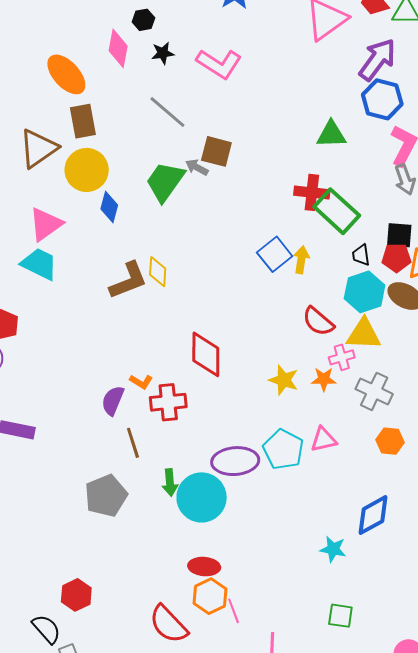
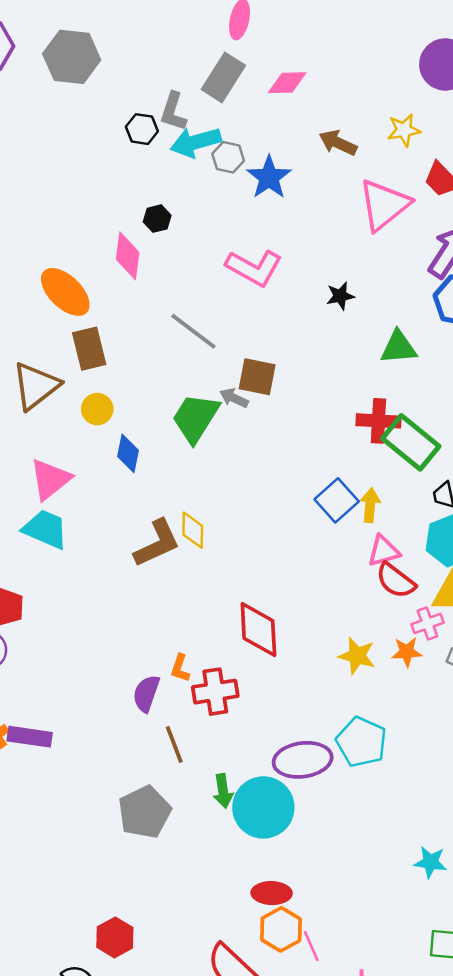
black star: (163, 53) -> (340, 296), moved
yellow circle: (87, 170) -> (97, 409), size x0.6
orange L-shape: (141, 382) -> (180, 668), turned 80
pink triangle: (324, 440) -> (384, 551), moved

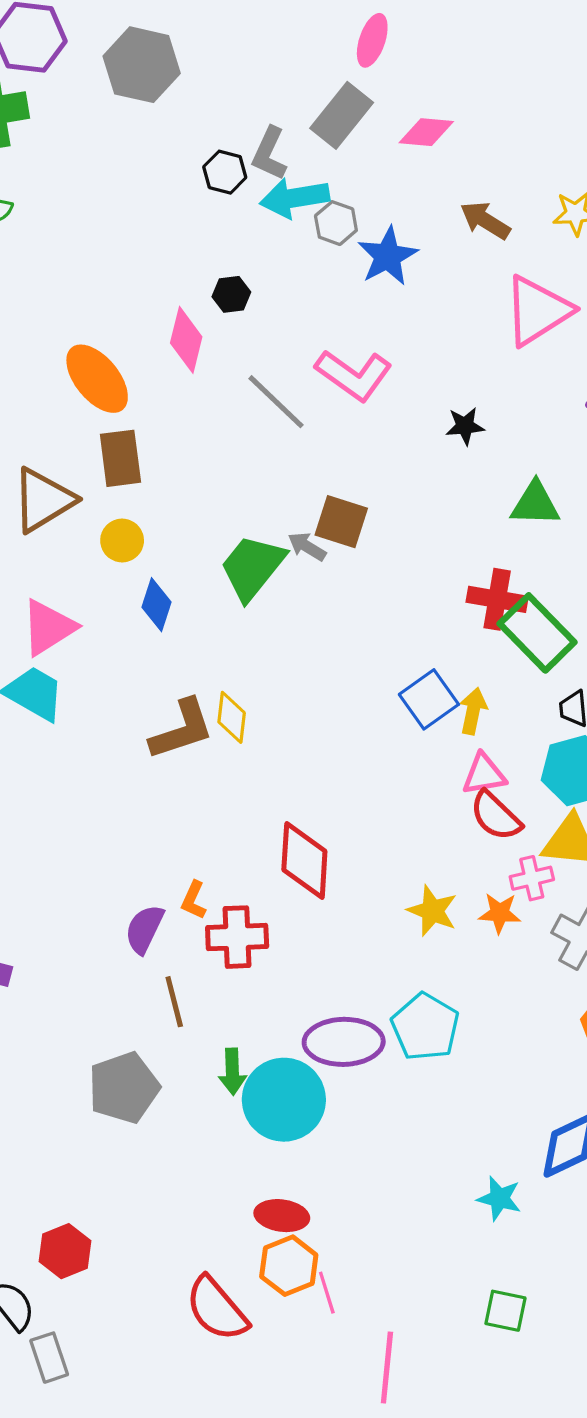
gray line: (193, 331) -> (276, 402), moved

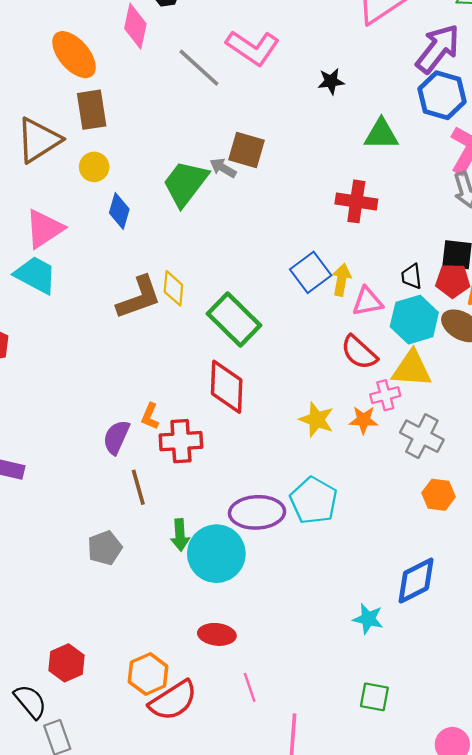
green rectangle: (537, 633) -> (234, 319), moved
pink triangle: (484, 774) -> (367, 301), moved
gray pentagon: (124, 1088) -> (105, 548), size x0.7
orange hexagon: (289, 1266) -> (148, 674), moved
red semicircle: (217, 1309) -> (173, 700), turned -81

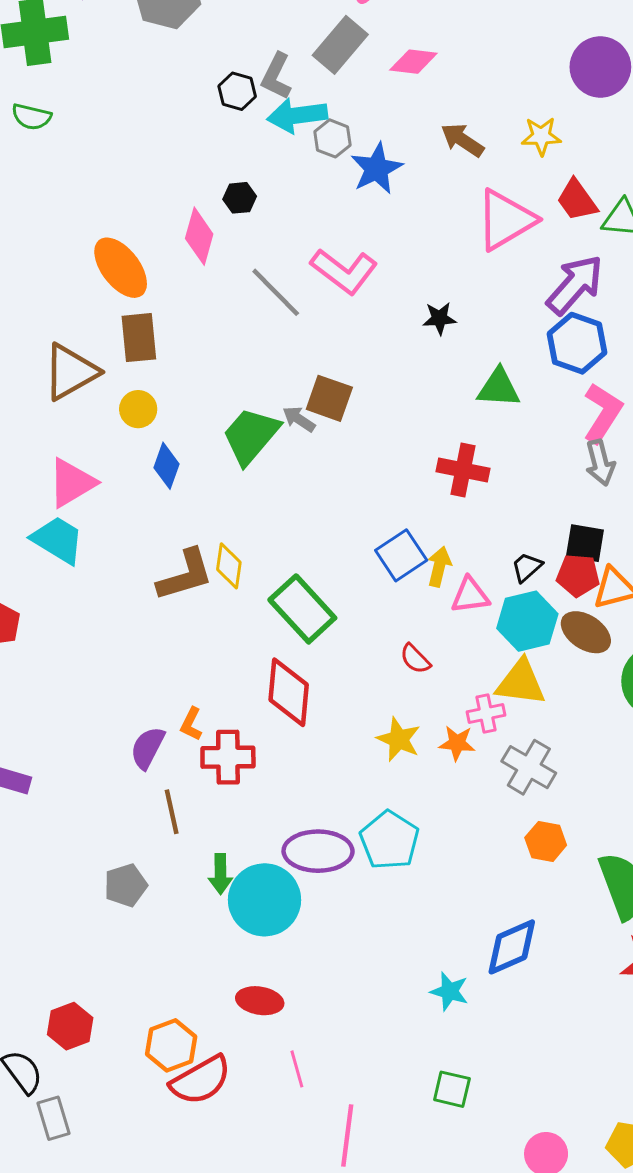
black trapezoid: (412, 276) -> (527, 567), turned 52
red semicircle: (359, 352) -> (415, 659), moved, size x0.7

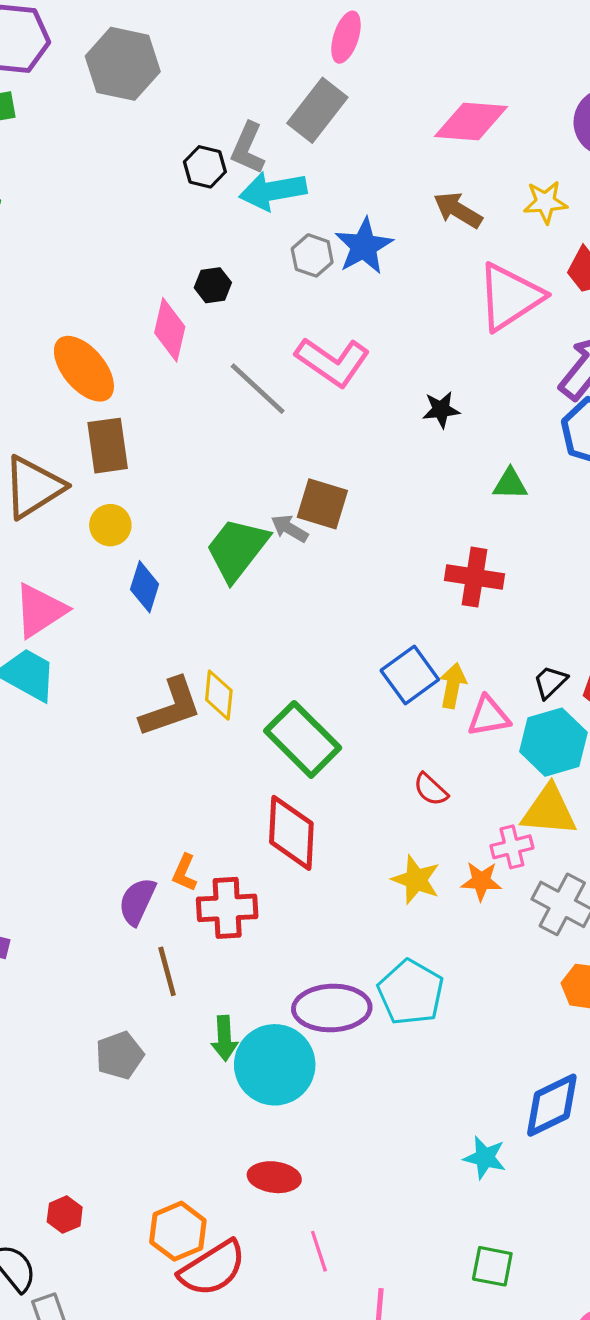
pink diamond: (413, 62) -> (471, 121), moved, size x1.4
gray hexagon: (332, 138) -> (312, 255), moved
green triangle: (499, 388) -> (510, 484), size x0.7
red hexagon: (70, 1026) -> (65, 1215), size x0.7

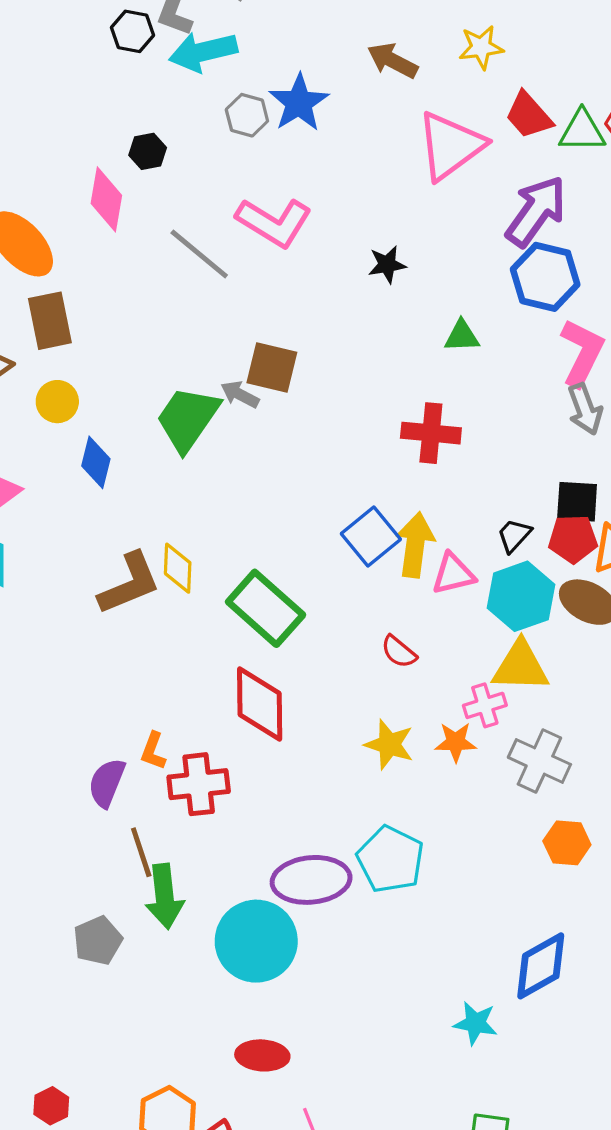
yellow arrow: (453, 686) -> (415, 545), size x1.4
green arrow: (224, 1038) -> (164, 896), moved, size x1.4

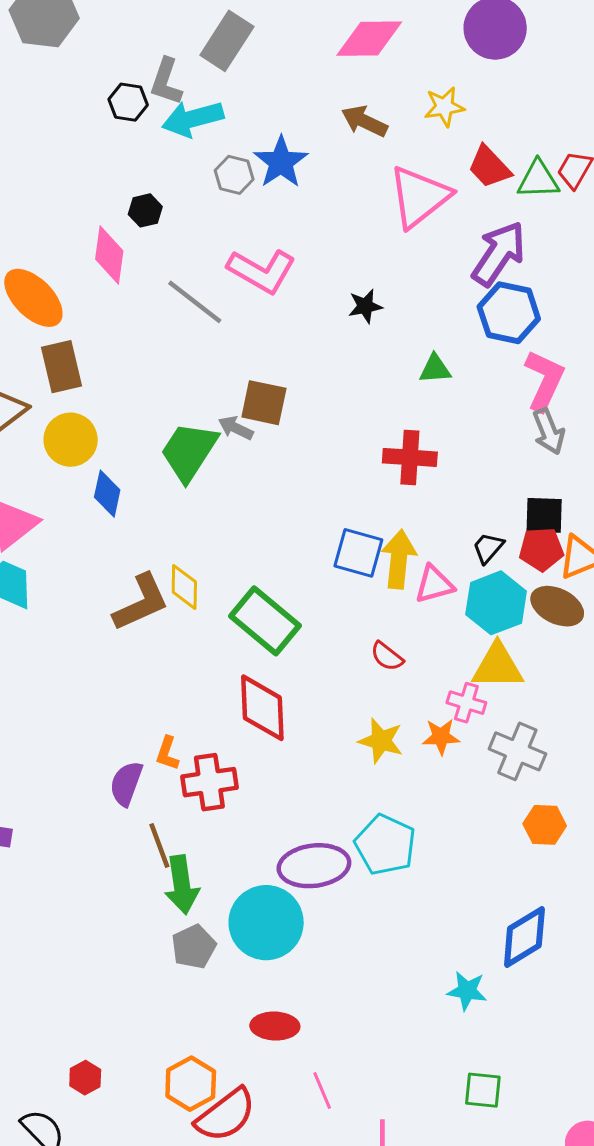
yellow circle: (57, 402) -> (71, 440), size x1.4
blue square: (371, 536) -> (358, 553), turned -33
pink cross: (485, 705) -> (466, 703), turned 36
gray pentagon: (98, 941) -> (194, 947), moved

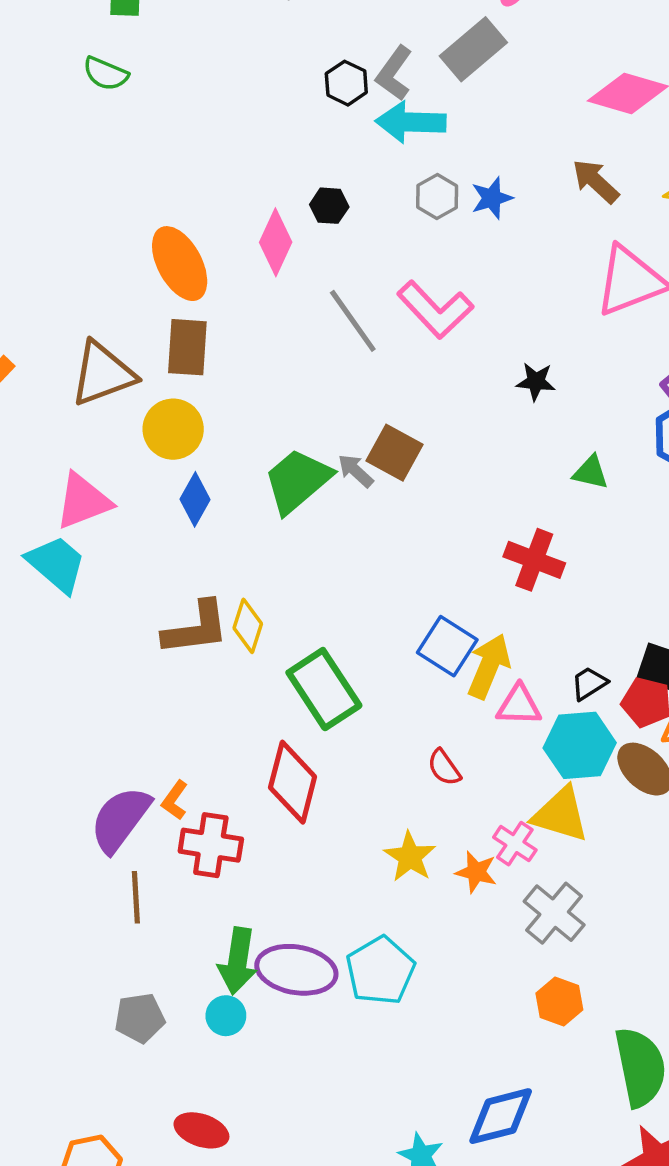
blue star: (281, 162) -> (492, 198), size x0.7
purple semicircle: (126, 784) -> (120, 819), size x1.4
green arrow: (182, 885) -> (238, 961), moved
cyan circle: (266, 923) -> (226, 1016), size x0.5

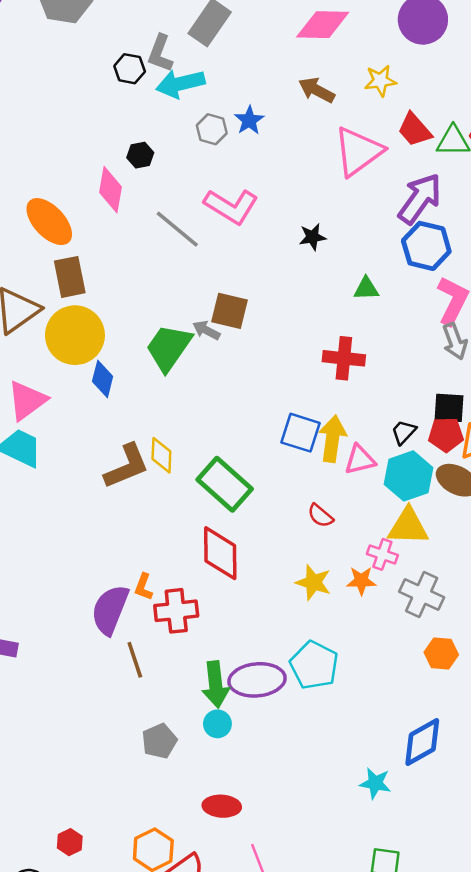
yellow circle: (173, 429) -> (75, 335), size x1.4

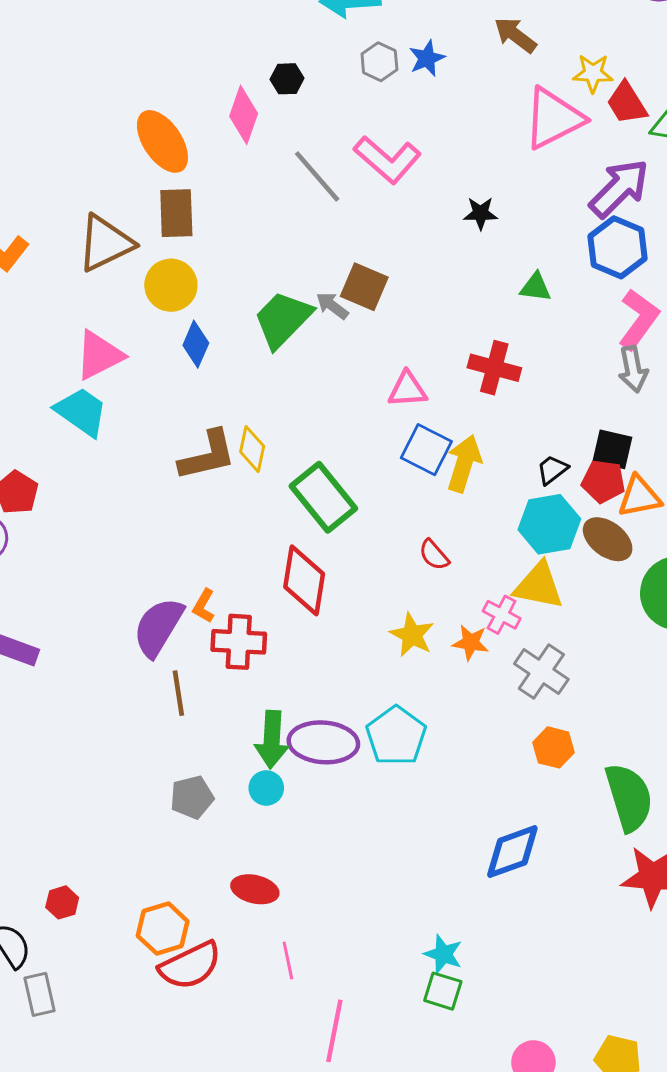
yellow star: (380, 81) -> (593, 73), moved
yellow circle: (75, 335) -> (171, 285), size x0.7
pink triangle: (360, 460) -> (407, 390), moved
cyan star: (375, 783) -> (443, 954), moved

